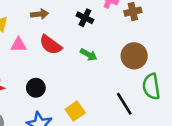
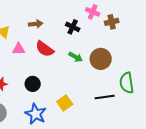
brown circle: (134, 56) -> (101, 59), moved
black line: (124, 104) -> (105, 97), turned -66

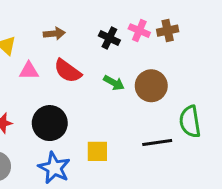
pink cross: (93, 12) -> (139, 31), moved
black circle: (33, 84) -> (50, 123), size x1.5
yellow square: (65, 103) -> (97, 151), turned 35

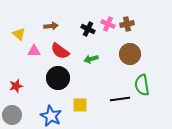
green arrow: (114, 83) -> (91, 59), turned 136
brown circle: (151, 86) -> (130, 54), moved
black circle: (50, 123) -> (58, 78), moved

